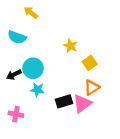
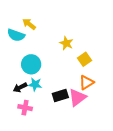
yellow arrow: (31, 13) -> (29, 24), moved
black arrow: (14, 75) -> (20, 87), moved
pink cross: (16, 114) -> (25, 108), moved

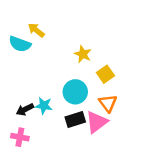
cyan circle: (31, 64) -> (75, 92), moved
orange triangle: (86, 82) -> (108, 103), turned -35
pink cross: (25, 108) -> (20, 137), moved

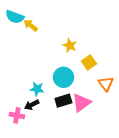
cyan semicircle: (20, 44) -> (15, 17), moved
orange triangle: (108, 103) -> (106, 84), moved
black arrow: (25, 109) -> (32, 105), moved

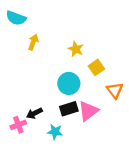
yellow arrow: (31, 25) -> (33, 42), moved, turned 72
cyan star: (37, 89) -> (55, 132), moved
pink cross: (17, 115) -> (18, 125), turned -32

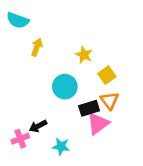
cyan circle: (69, 83) -> (65, 87), moved
orange triangle: (115, 90) -> (109, 101), moved
black rectangle: (69, 109) -> (89, 108), moved

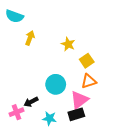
cyan circle: (65, 87) -> (56, 84), moved
orange triangle: (109, 101) -> (89, 81), turned 49
black rectangle: (89, 108) -> (76, 114), moved

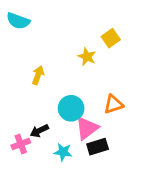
yellow arrow: (30, 38) -> (38, 75), moved
yellow square: (87, 61) -> (111, 38), moved
pink triangle: (79, 100) -> (87, 128), moved

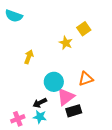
black arrow: (39, 131) -> (40, 103), moved
pink cross: (21, 144) -> (18, 119), moved
cyan star: (63, 152) -> (40, 117), moved

